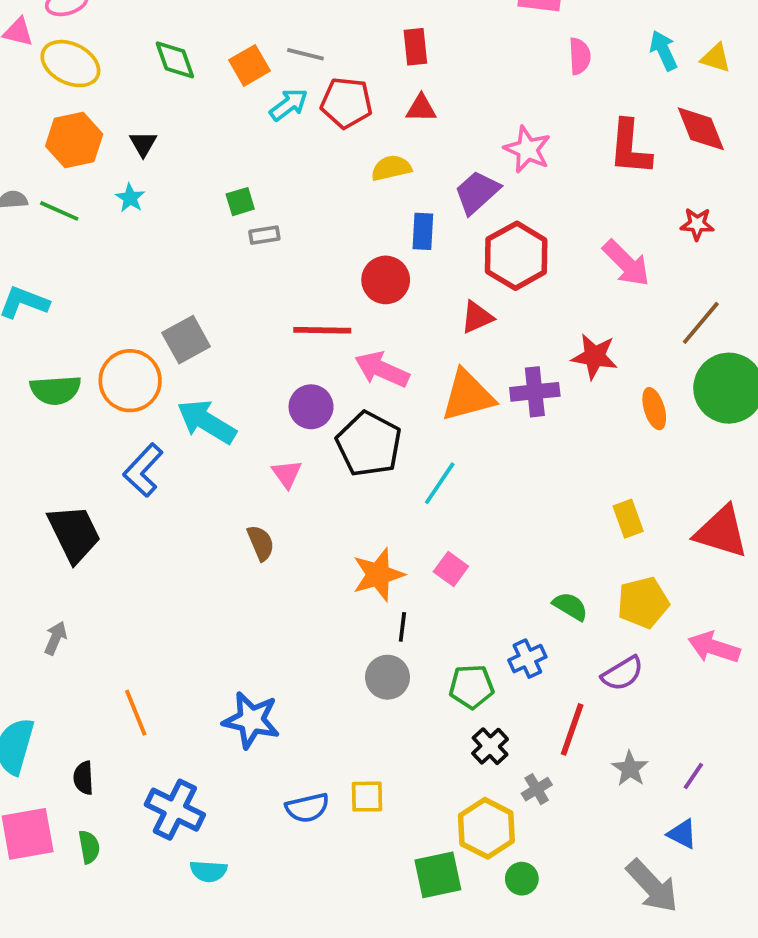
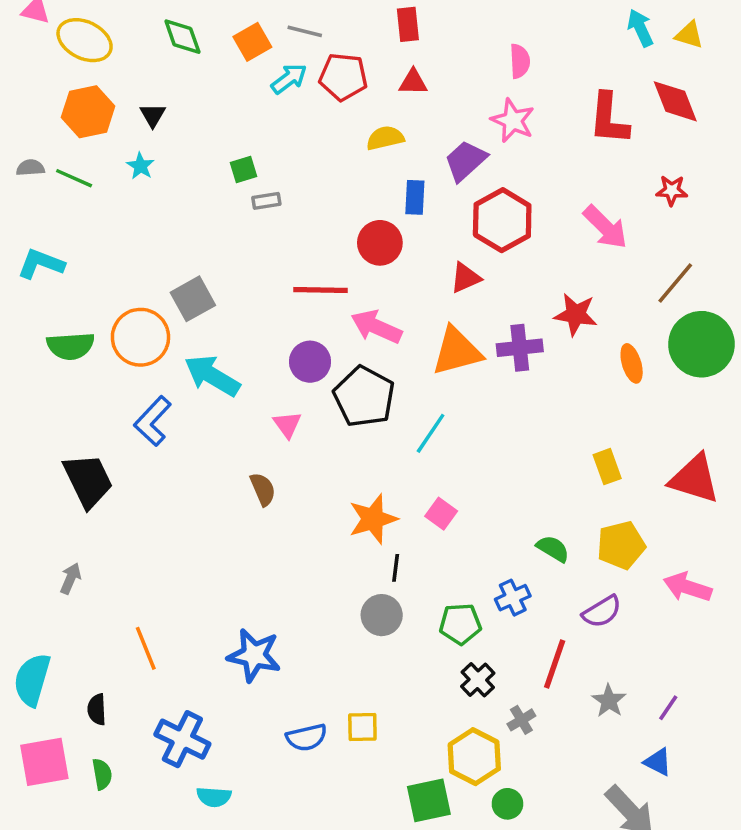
pink semicircle: (580, 56) -> (520, 61), moved

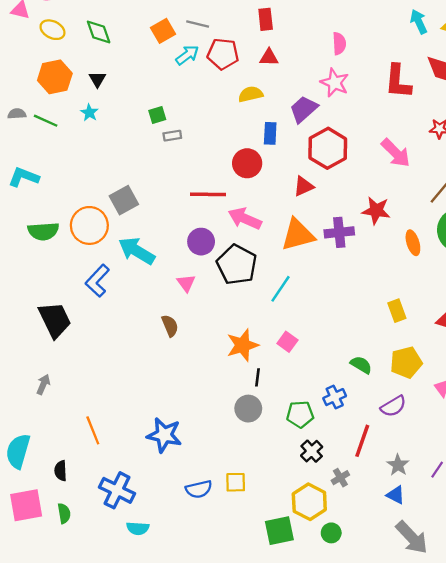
green diamond: (182, 37) -> (99, 32), moved
yellow ellipse: (85, 40) -> (53, 30), size x0.7
blue triangle: (658, 762) -> (396, 495), moved

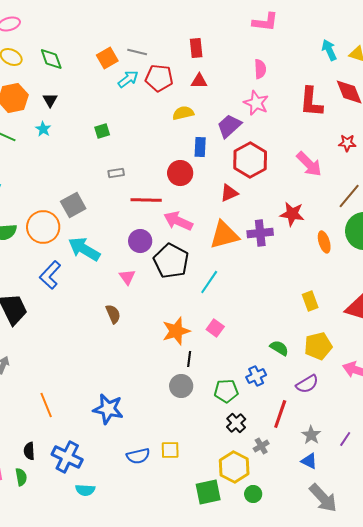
gray rectangle: (172, 136) -> (116, 173), moved
black semicircle: (61, 471) -> (29, 451), moved

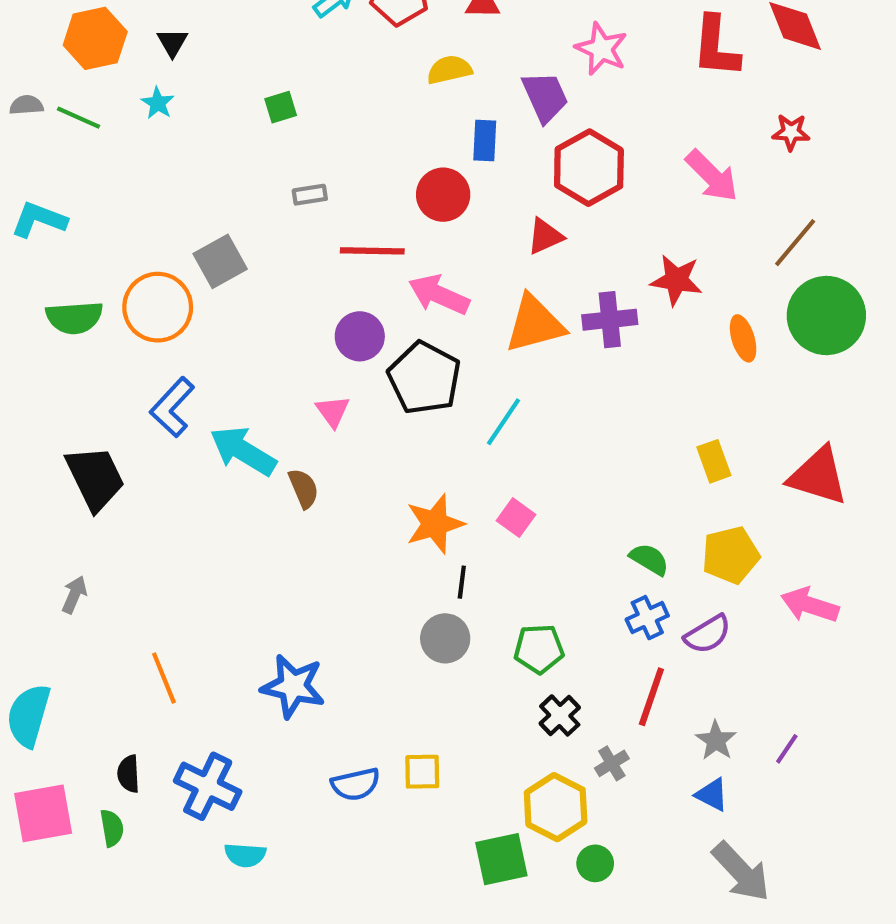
purple trapezoid: (229, 126) -> (545, 97), turned 108
cyan arrow: (84, 249) -> (243, 451), moved
blue cross: (256, 376) -> (647, 618), moved

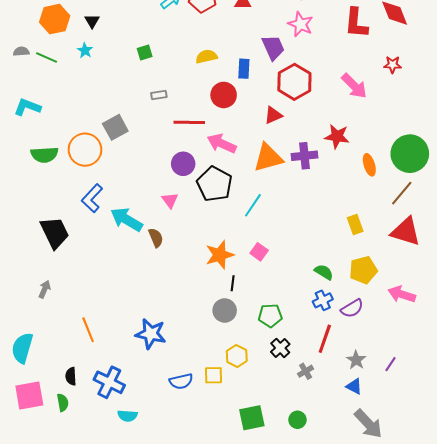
yellow semicircle: (449, 70) -> (206, 57), moved
brown line: (795, 243) -> (402, 193), moved
yellow hexagon: (556, 807) -> (237, 356), moved, size x0.7

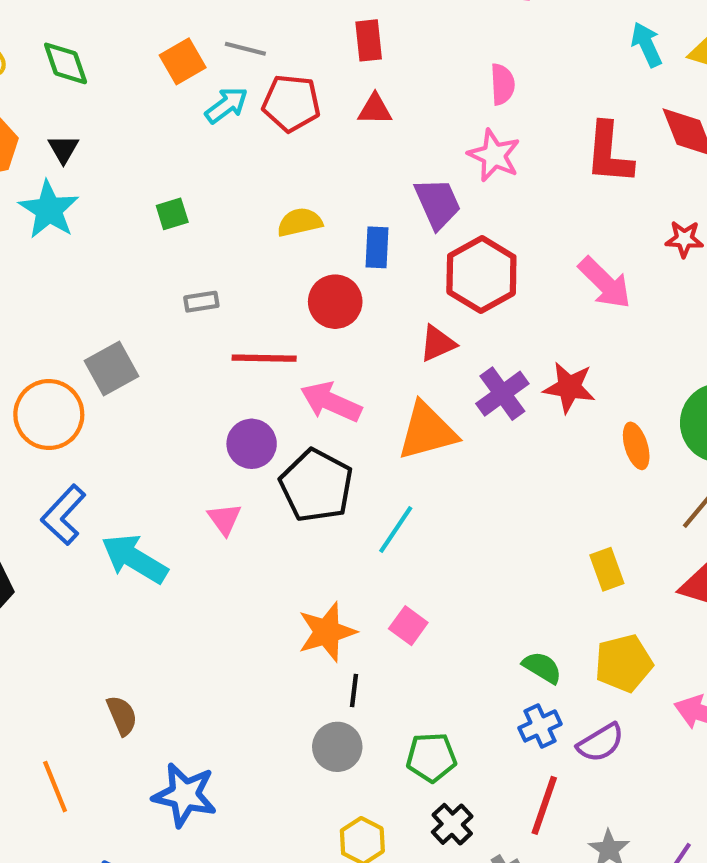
cyan star: (85, 50) -> (49, 210), size x1.8
purple cross: (305, 156) -> (502, 394), moved, turned -30
brown semicircle: (156, 238) -> (122, 716), moved

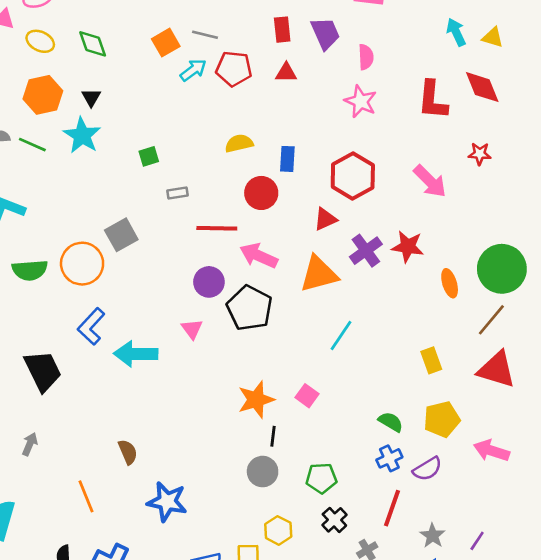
purple trapezoid: (438, 203) -> (325, 33), moved
green square: (172, 214) -> (149, 156), moved
cyan line: (396, 529) -> (341, 336), moved
cyan arrow: (135, 559) -> (136, 354), turned -30

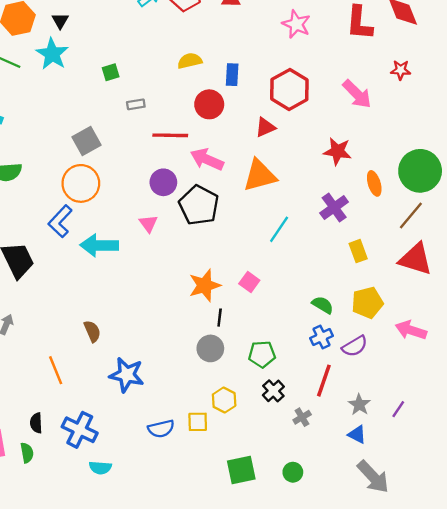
purple cross: (366, 251) -> (334, 208), moved
orange circle: (82, 264) -> (81, 183), moved

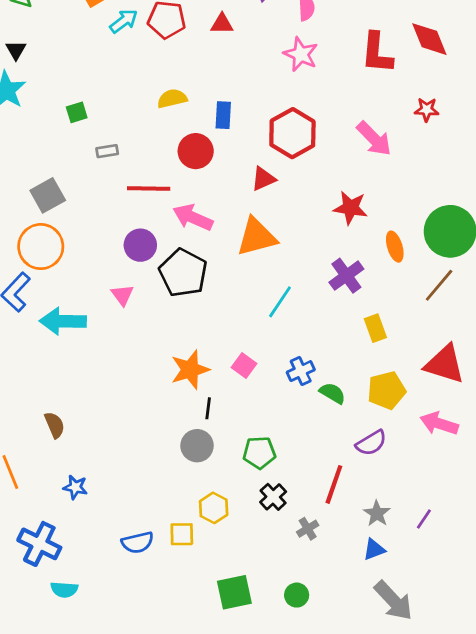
red triangle: (415, 259) -> (445, 364), moved
blue cross: (322, 337) -> (301, 371), moved
blue star: (127, 375) -> (75, 487), moved, size x0.6
blue triangle: (357, 434) -> (374, 549), turned -48

